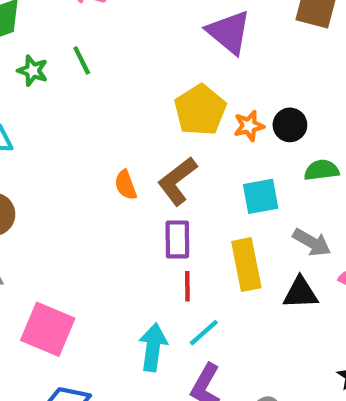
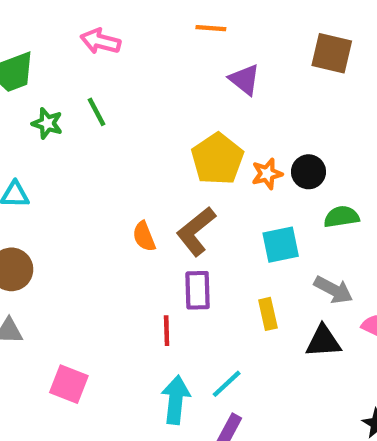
purple triangle: (229, 32) -> (244, 80), size x0.7
yellow rectangle: (246, 265) -> (268, 314), size x0.6
red line: (187, 286) -> (167, 331), moved
pink square: (48, 329) -> (69, 384), size x0.7

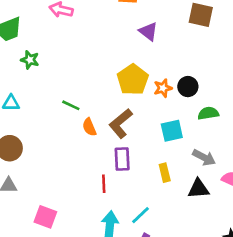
green line: (97, 112) -> (71, 105), moved, turned -36

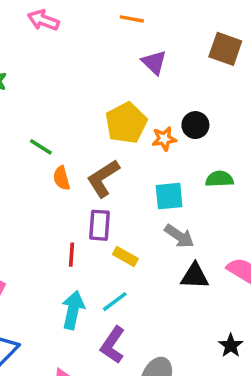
black circle: (188, 87) -> (195, 125), moved
gray arrow: (204, 157) -> (179, 236), moved
yellow rectangle: (165, 173) -> (125, 257), moved, turned -54

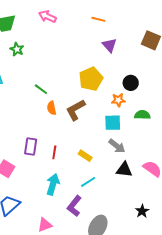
orange star: (164, 139) -> (118, 100), moved
purple rectangle: (99, 225) -> (31, 147), moved
cyan line: (115, 302) -> (88, 182), moved

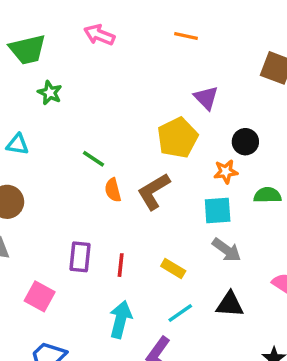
purple triangle: (109, 45) -> (206, 98), moved
black triangle: (124, 170) -> (230, 304), moved

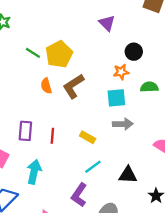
yellow pentagon: (178, 138) -> (59, 54), moved
green line: (94, 159) -> (33, 53), moved
gray arrow: (227, 250) -> (123, 124), turned -36
black triangle: (230, 304) -> (128, 175), moved
cyan arrow: (120, 319) -> (34, 172), moved

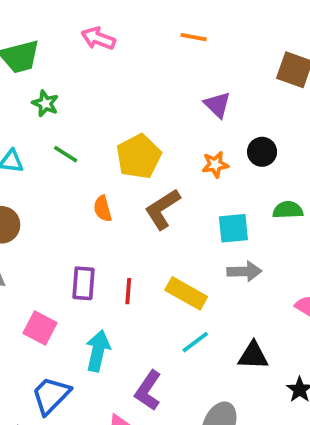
green line: (33, 53) -> (66, 154), moved
orange star: (121, 72) -> (215, 165), moved
orange semicircle: (46, 86) -> (103, 209), moved
yellow rectangle: (88, 137) -> (186, 293), size x1.5
purple L-shape: (79, 195) -> (148, 390), moved

